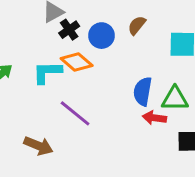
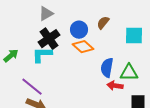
black cross: (69, 30) -> (49, 39), moved, size x1.5
orange diamond: (77, 62) -> (83, 47), moved
purple line: (75, 113) -> (32, 87), moved

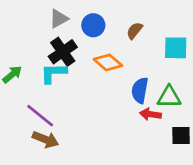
blue circle: (79, 30) -> (93, 25), moved

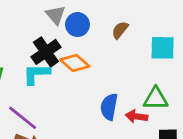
gray triangle: (59, 19) -> (56, 15), moved, turned -42
orange diamond: (108, 62) -> (75, 63), moved
blue semicircle: (140, 90) -> (109, 107), moved

